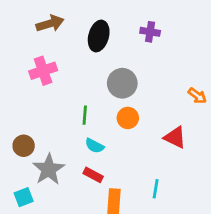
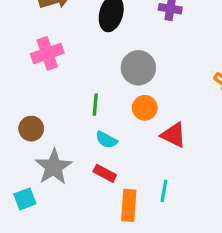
red triangle: (175, 137) -> (174, 135), moved
brown circle: (24, 146) -> (31, 129), moved
cyan line: (156, 189) -> (164, 191), moved

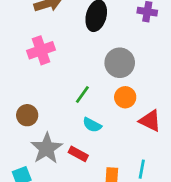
green line: (95, 105) -> (82, 94), turned 30
red rectangle: (105, 173) -> (78, 154), moved

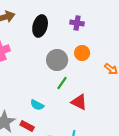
green line: (82, 94) -> (62, 83), moved
orange circle: (125, 97) -> (82, 53), moved

